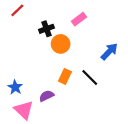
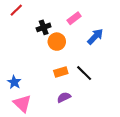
blue arrow: (109, 52) -> (95, 37), moved
orange rectangle: (65, 76) -> (61, 72), turned 48
purple semicircle: (47, 96) -> (64, 97), moved

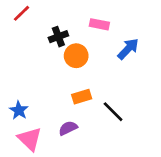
pink rectangle: (74, 18) -> (99, 24), turned 48
black line: (84, 73) -> (113, 112), moved
purple semicircle: (64, 97) -> (68, 128), moved

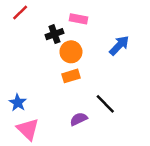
pink rectangle: (99, 24) -> (79, 19), moved
orange rectangle: (82, 97) -> (71, 76), moved
purple semicircle: (68, 128) -> (79, 119), moved

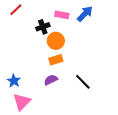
blue arrow: (119, 45) -> (85, 14), moved
purple semicircle: (79, 119) -> (51, 80), moved
pink triangle: (28, 129) -> (22, 102), turned 30

